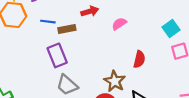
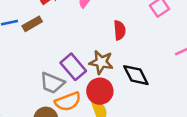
purple rectangle: (57, 55) -> (73, 67), moved

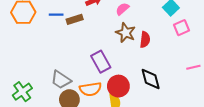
brown star: (101, 62) -> (126, 33), moved
gray trapezoid: (52, 83) -> (61, 80), moved

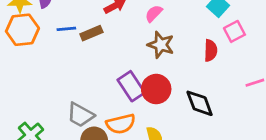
red semicircle: (145, 40) -> (211, 50), moved
red circle: (118, 86) -> (156, 89), moved

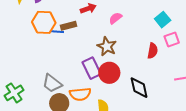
blue line: (66, 29) -> (57, 32), moved
orange hexagon: (22, 30) -> (44, 22), moved
brown star: (161, 45) -> (107, 46), moved

